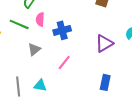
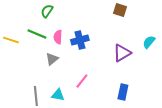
pink semicircle: (40, 19) -> (58, 37), moved
pink line: (64, 62) -> (82, 81), moved

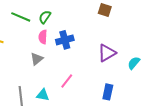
green semicircle: (47, 11) -> (45, 17), moved
green line: (37, 34) -> (21, 17), moved
cyan semicircle: (149, 42) -> (134, 63), moved

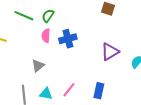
gray triangle: (37, 59) -> (38, 66), moved
pink line: (67, 81) -> (69, 90), moved
blue rectangle: (108, 92) -> (99, 91), moved

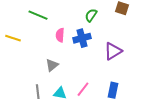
green semicircle: (48, 16) -> (91, 15), moved
purple triangle: (110, 52) -> (113, 51), moved

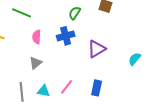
pink semicircle: (60, 35) -> (37, 37), moved

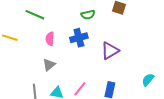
green semicircle: (75, 13) -> (88, 15), turned -136
cyan semicircle: (135, 59) -> (148, 80), moved

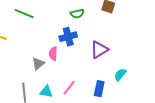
pink semicircle: (50, 39) -> (53, 54), moved
cyan semicircle: (148, 80) -> (120, 75), moved

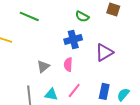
green semicircle: (77, 14) -> (82, 16), turned 40
pink semicircle: (53, 54) -> (68, 64), moved
cyan semicircle: (120, 75) -> (123, 94), moved

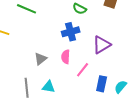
pink line: (74, 90) -> (83, 70), moved

